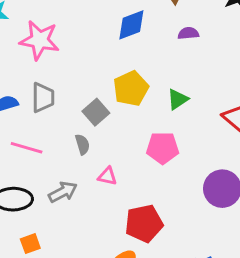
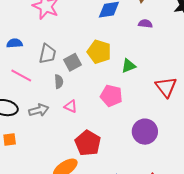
yellow pentagon: (131, 88) -> (99, 52), turned 30
gray trapezoid: (43, 98) -> (47, 54), moved
red pentagon: (144, 223) -> (88, 143), turned 30

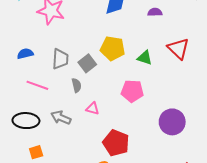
green triangle: (129, 66) -> (145, 58), turned 49
red triangle: (166, 87) -> (178, 49), moved
gray arrow: (39, 110) -> (61, 118), turned -132

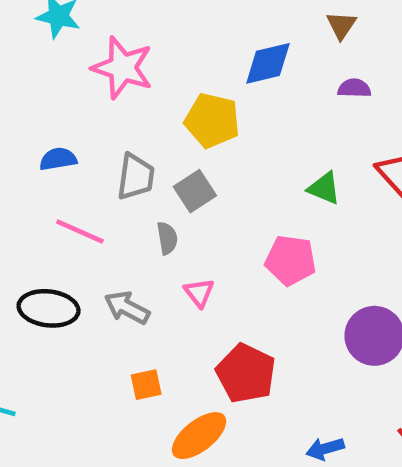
yellow pentagon: (113, 48) -> (212, 120), moved
pink triangle: (93, 109) -> (199, 293), turned 32
orange square: (36, 152) -> (146, 385), moved

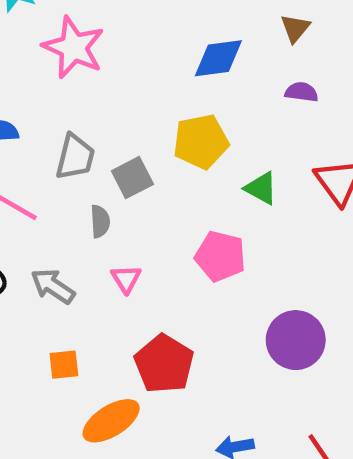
yellow pentagon: (212, 120) -> (201, 142), moved, turned -30

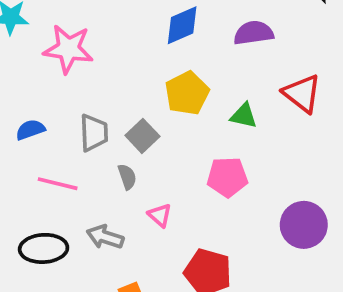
purple semicircle: (302, 92) -> (254, 33), size x1.5

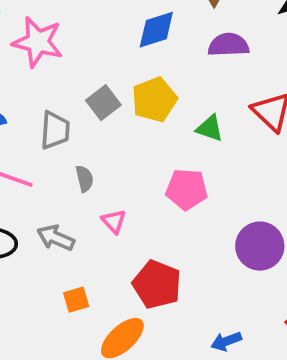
gray square: (142, 136) -> (103, 103), moved

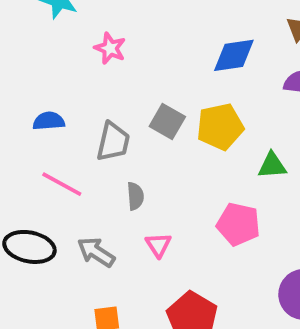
pink star: (38, 42) -> (110, 48), size x0.6
gray square: (103, 103) -> (167, 121), turned -32
green triangle: (210, 128) -> (272, 165), turned -32

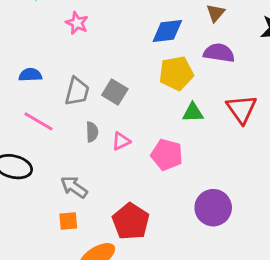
gray square: (167, 121) -> (115, 92), moved
yellow pentagon: (220, 127) -> (176, 73), moved
pink triangle: (158, 245) -> (121, 141), moved, turned 36
gray arrow: (96, 252) -> (74, 187), moved

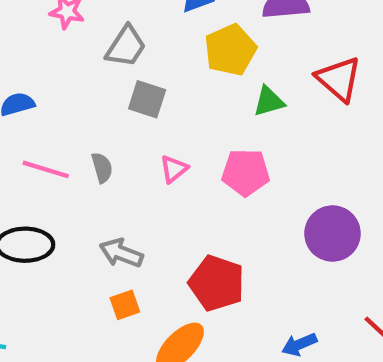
gray trapezoid: (77, 91) -> (126, 46), moved, turned 32
gray semicircle: (92, 132) -> (102, 168), moved

